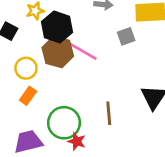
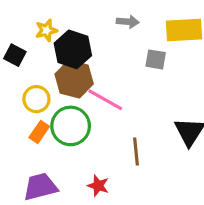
gray square: (126, 36) -> (156, 59), turned 30
pink line: (83, 51) -> (105, 100), moved
green circle: (64, 123) -> (71, 126), moved

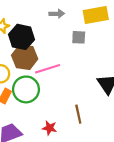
pink line: (105, 100) -> (48, 69), turned -40
brown line: (136, 152) -> (78, 114), moved

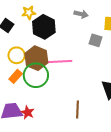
brown hexagon: (25, 57) -> (36, 58), moved
red star: (50, 128) -> (28, 112), moved

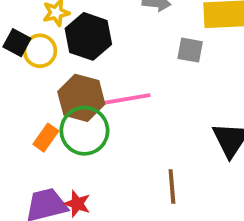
yellow circle: (17, 55) -> (40, 51), moved

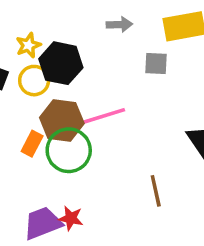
yellow circle: (40, 51) -> (34, 81), moved
orange rectangle: (46, 138) -> (32, 144), moved

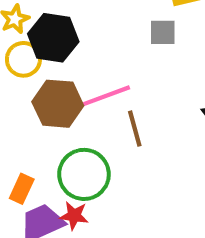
orange rectangle: (32, 144) -> (22, 189), moved
green circle: (69, 150) -> (84, 174), moved
brown line: (156, 191) -> (135, 129), moved

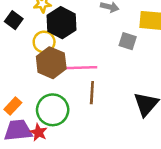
yellow circle: (23, 59) -> (44, 42), moved

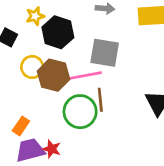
gray square: (128, 41) -> (105, 53), moved, size x1.6
yellow circle: (44, 42) -> (32, 67), moved
green circle: (53, 110) -> (80, 112), moved

